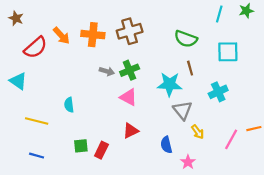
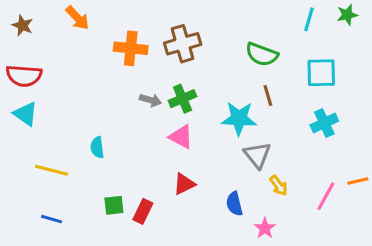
orange arrow: (61, 36) -> (77, 18), moved
red semicircle: (35, 47) -> (24, 76), moved, turned 45
cyan cross: (218, 92) -> (324, 123), moved

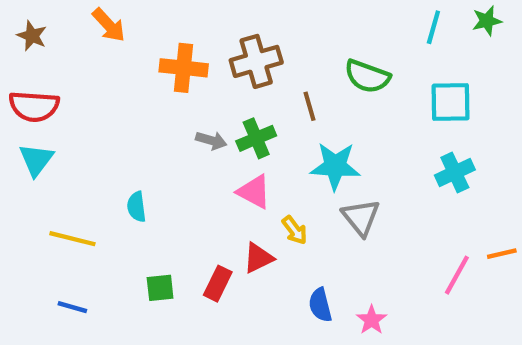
brown line: (268, 96) -> (310, 106), moved
cyan triangle: (26, 114) -> (36, 160), turned 32
yellow arrow: (279, 186) -> (295, 230), moved
blue semicircle: (234, 204) -> (320, 305), moved
red rectangle: (143, 211) -> (218, 284), moved

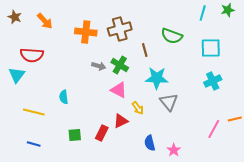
orange arrow: (109, 25) -> (45, 21), moved
red semicircle: (34, 106) -> (32, 55), moved
green cross: (256, 138) -> (120, 65), turned -36

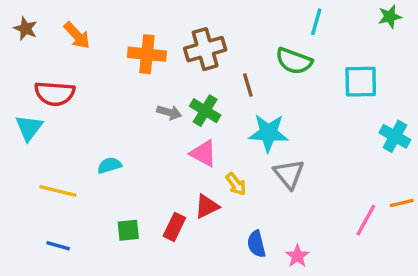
cyan line: (203, 13) -> (316, 22), moved
cyan cross: (213, 81) -> (395, 136), moved, turned -36
cyan semicircle: (64, 97) -> (109, 165), turned 80

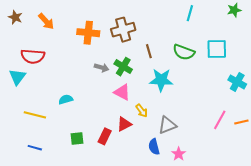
green semicircle: (294, 61) -> (184, 52), moved
gray triangle: (289, 174) -> (167, 125), moved, turned 48
pink line: (366, 220) -> (220, 120), moved

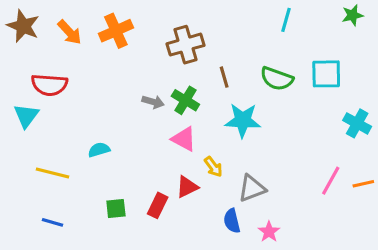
brown star: (15, 17) -> (23, 26), size x1.5
orange cross: (88, 33) -> (116, 31), moved, turned -30

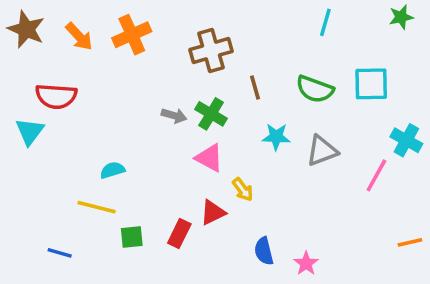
cyan star: (243, 120) -> (276, 137), size x0.7
yellow line: (53, 173) -> (97, 207), moved
pink line: (331, 181) -> (376, 175), moved
orange line: (363, 184) -> (410, 242), moved
gray triangle: (252, 188) -> (322, 151), moved

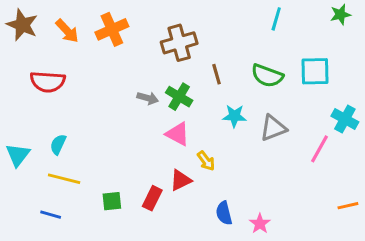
cyan triangle: (30, 131) -> (18, 155), moved
cyan semicircle: (112, 170) -> (58, 144), moved, turned -48
yellow line: (97, 207) -> (64, 179), moved

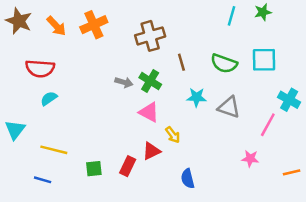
green star: (340, 14) -> (263, 12), moved
gray triangle: (273, 128) -> (229, 107), turned 40
cyan semicircle: (58, 144) -> (49, 98), moved, turned 30
pink star: (260, 224) -> (250, 159), moved, turned -30

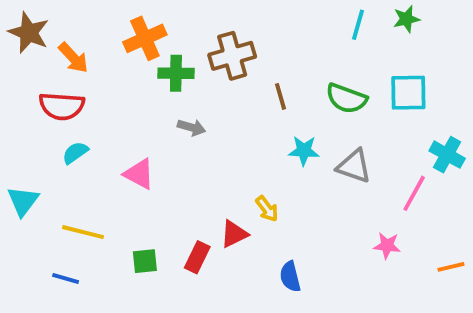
orange arrow: (56, 26) -> (73, 58), moved
green cross: (150, 81) -> (176, 73), moved, turned -30
pink triangle: (149, 112) -> (139, 174), moved

